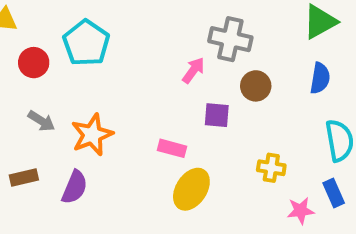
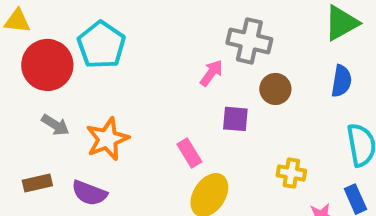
red circle: (34, 63) -> (47, 65), size x1.6
pink rectangle: (172, 148) -> (189, 153), turned 44
purple semicircle: (75, 187) -> (89, 193), turned 88

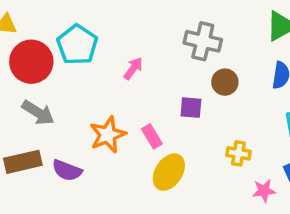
pink arrow: (211, 73) -> (133, 68), moved
gray arrow: (55, 125) -> (38, 113), size x1.4
orange star: (107, 139) -> (108, 135), moved
brown rectangle: (37, 183) -> (23, 162), size x1.5

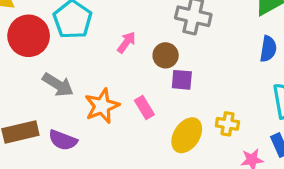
brown circle: (225, 82) -> (166, 55), moved
gray arrow: (38, 113) -> (58, 85), moved
yellow ellipse: (169, 172) -> (187, 135), moved

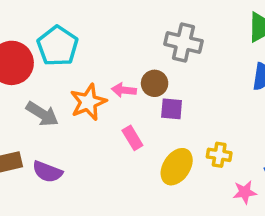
pink arrow: (126, 42) -> (124, 90), moved, turned -120
orange star: (102, 106) -> (88, 102), moved

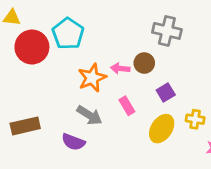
purple square: (172, 109) -> (166, 92), moved, turned -36
gray arrow: (42, 114) -> (89, 115), moved
purple semicircle: (47, 172) -> (73, 142), moved

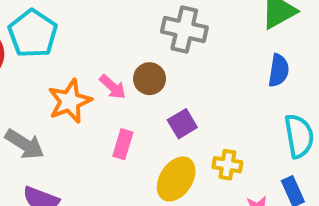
pink arrow: (120, 68) -> (113, 87), turned -144
pink rectangle: (127, 106) -> (123, 144), turned 48
gray arrow: (89, 115) -> (25, 144), moved

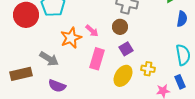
blue semicircle: (279, 70) -> (182, 19), moved
brown circle: (150, 79) -> (120, 27), moved
pink rectangle: (123, 144) -> (97, 59), size x1.5

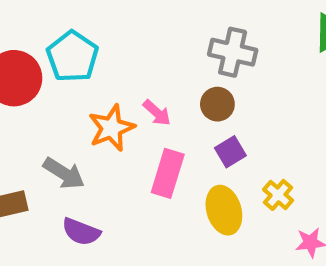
yellow cross: (148, 69) -> (278, 195), turned 32
yellow ellipse: (123, 76) -> (224, 210), turned -50

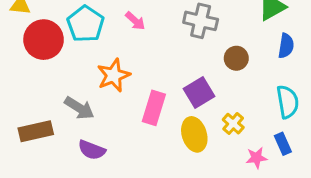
brown circle: (217, 104) -> (236, 58), moved
pink arrow: (157, 113) -> (135, 21), moved
purple square: (230, 152) -> (199, 92), size x1.4

